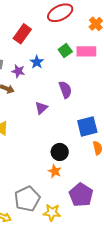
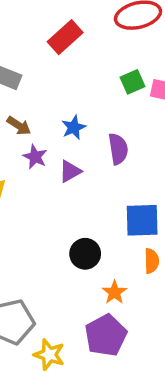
blue star: (37, 62) -> (74, 127), moved
purple star: (18, 71) -> (35, 157), moved
orange star: (55, 171) -> (114, 292), moved

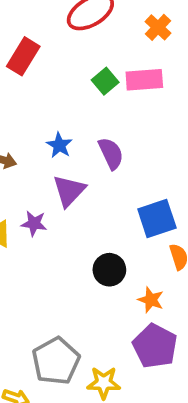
purple star: (35, 157) -> (34, 223), moved
purple triangle: (70, 171) -> (69, 191), size x1.4

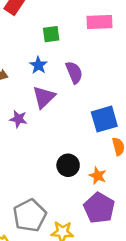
green square: (105, 81) -> (51, 34), moved, turned 30
black circle: (109, 270) -> (68, 165), moved

